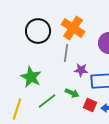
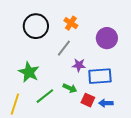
orange cross: (73, 28) -> (71, 23), size x0.6
gray line: (66, 53) -> (64, 48), turned 30

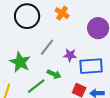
gray line: (64, 48) -> (47, 47), moved
green arrow: (70, 88) -> (54, 74), moved

